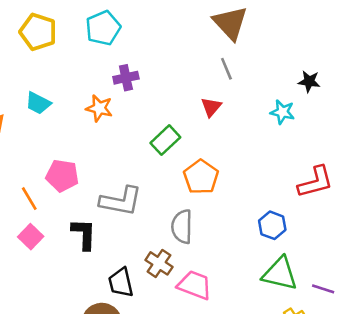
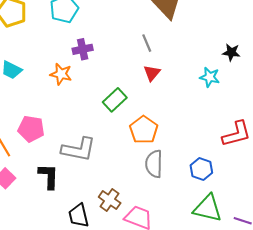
gray line: (226, 69) -> (147, 43), moved
gray semicircle: (182, 227) -> (154, 164), moved

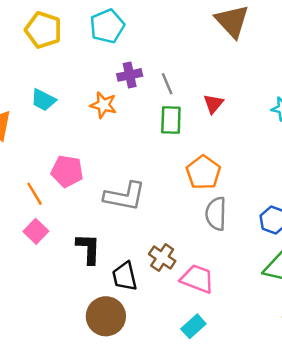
gray line: (147, 43) -> (167, 84), moved
green rectangle: (115, 100) -> (171, 120), moved, turned -45
black L-shape: (49, 176) -> (88, 249), moved

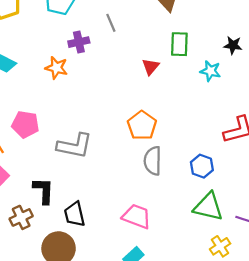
gray line: (167, 84) -> (111, 23), moved
green rectangle: (171, 120) -> (179, 44), moved
brown cross: (162, 258) -> (21, 217), moved, turned 30

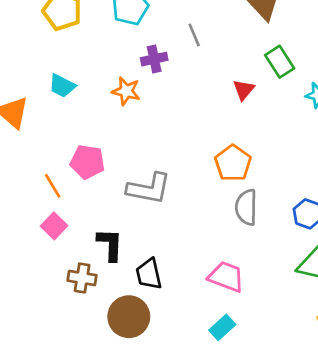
green rectangle: (179, 44) -> (280, 62), turned -35
brown cross: (21, 217) -> (82, 278), turned 35

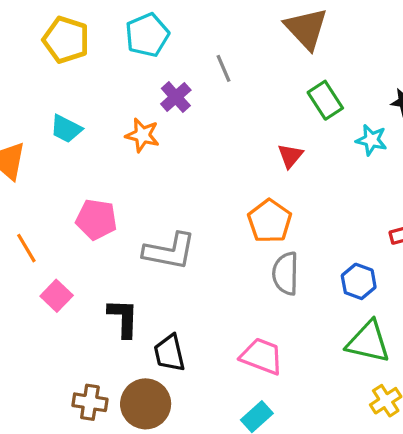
purple cross: (154, 59) -> (176, 97), turned -30
red triangle: (244, 90) -> (290, 156), moved
orange line: (53, 186) -> (26, 248), moved
brown cross: (82, 278) -> (90, 402), moved

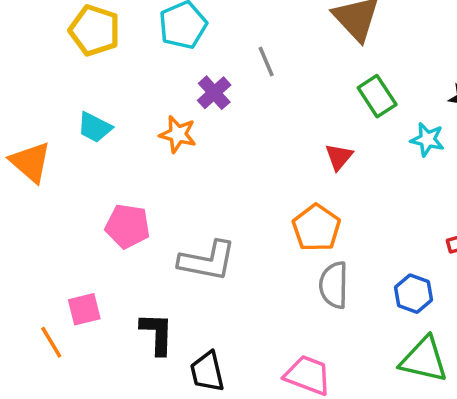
orange line: (26, 248) -> (51, 342), moved
pink square: (57, 296) -> (84, 309), turned 32

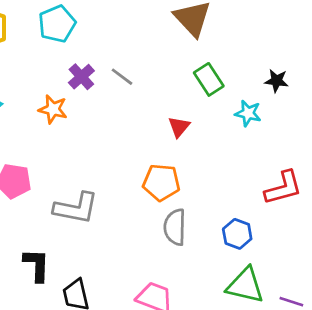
gray line: (266, 61) -> (122, 77), moved, turned -30
orange pentagon: (316, 228) -> (161, 182), turned -30

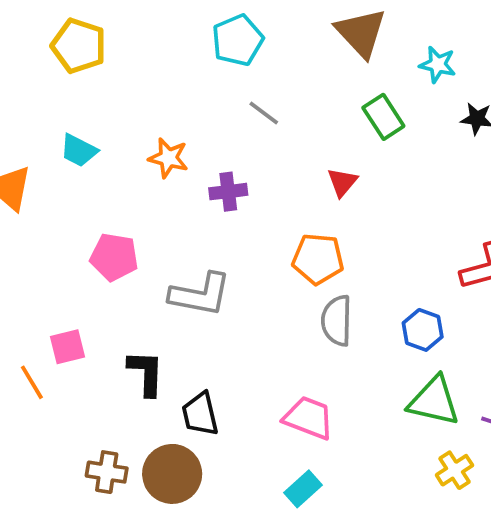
cyan pentagon: (57, 24) -> (238, 40), moved
purple cross: (81, 77) -> (228, 192), moved, turned 35
cyan star: (248, 113) -> (438, 64), moved

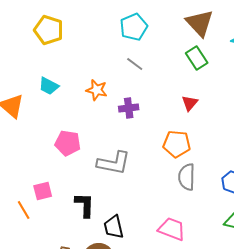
gray line: (264, 113) -> (135, 64), moved
green rectangle: (383, 117) -> (197, 58), moved

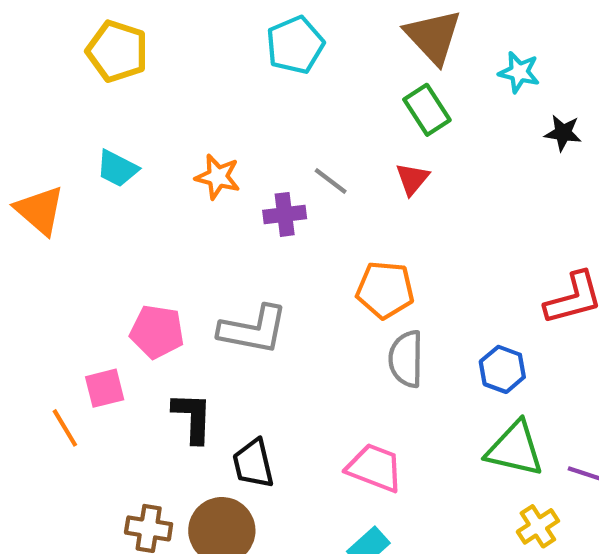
gray line: (135, 64) -> (331, 181), moved
red triangle: (190, 103) -> (412, 179), moved
pink pentagon: (68, 143) -> (157, 332), moved

